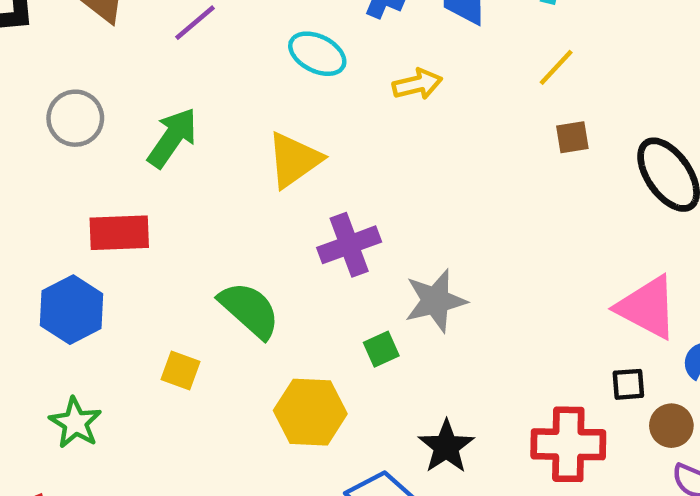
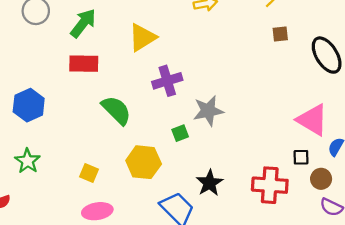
red rectangle: (119, 233) -> (84, 64), moved
yellow square: (181, 371) -> (89, 173), moved

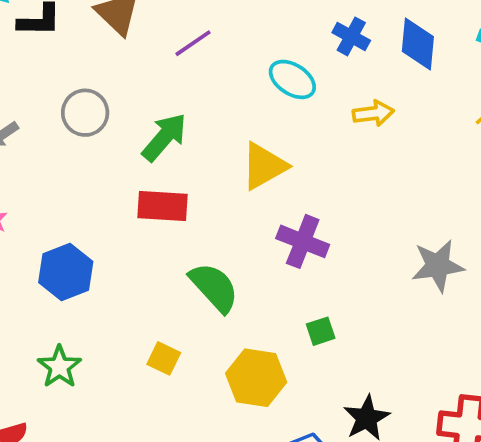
purple cross: (167, 81) -> (303, 241), turned 36
gray star: (208, 111) -> (438, 266), moved
yellow square: (89, 173) -> (164, 358), moved

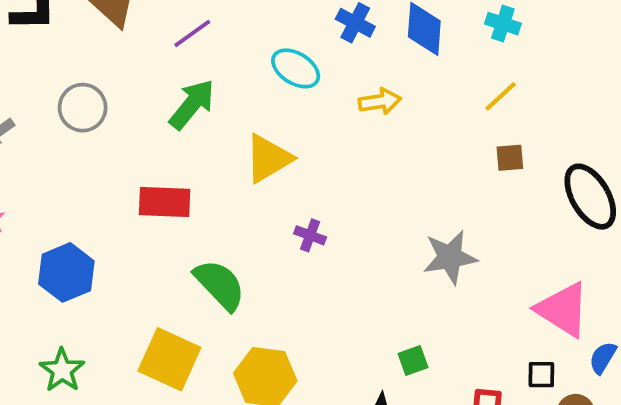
green arrow: (164, 137) -> (192, 104), moved
purple cross: (303, 241) -> (310, 235), size x0.6
green square: (321, 331) -> (413, 361), moved
yellow square: (164, 358) -> (169, 359), size x1.8

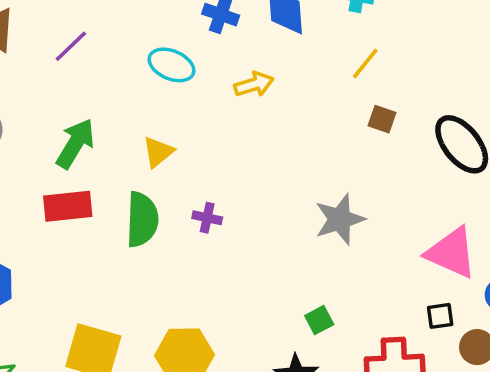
green arrow: (192, 104) -> (75, 144), moved
yellow triangle: (268, 158) -> (158, 152), size x0.7
brown square: (510, 158) -> (382, 119), turned 32
green semicircle: (220, 285) -> (142, 219), moved, turned 54

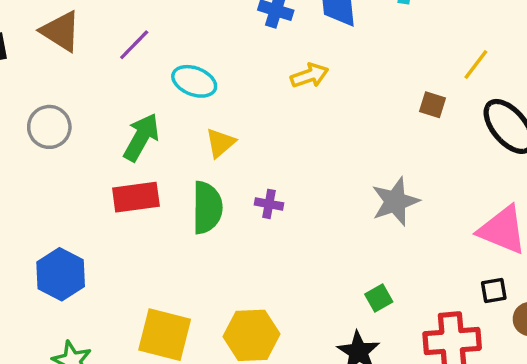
yellow line: (365, 63) -> (476, 64), moved
cyan ellipse: (171, 65) -> (194, 81), moved

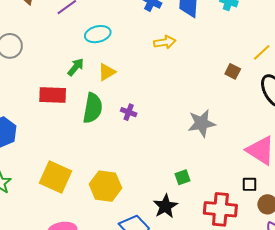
cyan ellipse: (194, 81) -> (98, 34), turned -45
green arrow: (141, 137) -> (76, 67), moved, size x0.7

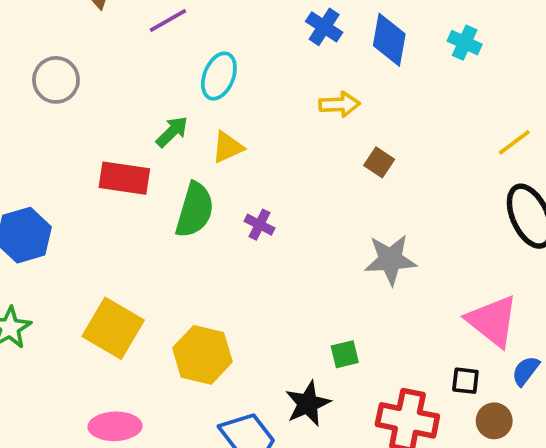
cyan ellipse: (98, 34) -> (219, 76), turned -60
brown square: (233, 71) -> (379, 162), moved

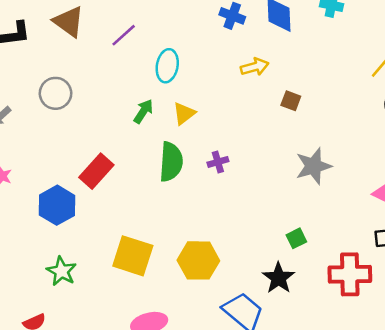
red rectangle: (124, 178) -> (96, 171), moved, turned -44
purple cross: (260, 225) -> (218, 162), turned -30

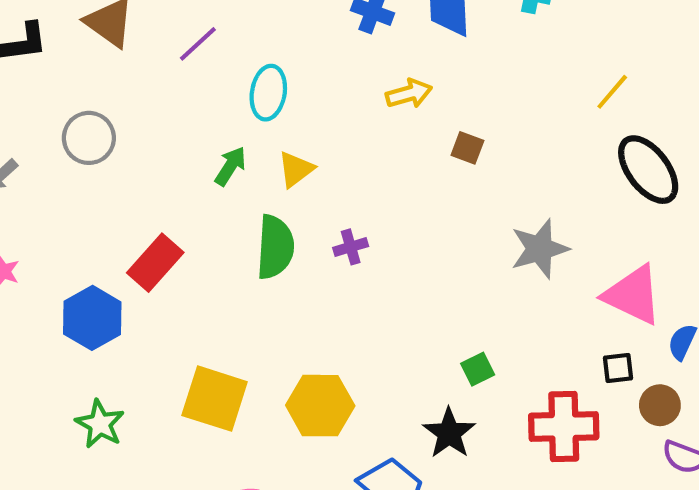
gray star: (313, 166) -> (540, 249), moved

